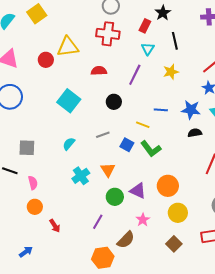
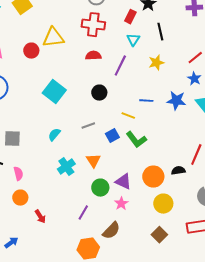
red semicircle: (99, 71) -> (93, 56), moved
black semicircle: (195, 133) -> (178, 171), moved
blue square: (127, 145) -> (112, 136), turned 32
pink star: (143, 220) -> (121, 204), moved

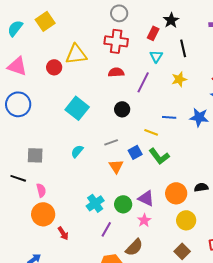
orange triangle: (93, 161) -> (116, 166), moved
cyan cross: (66, 167) -> (95, 203), moved
orange circle: (20, 198) -> (43, 214), size x1.5

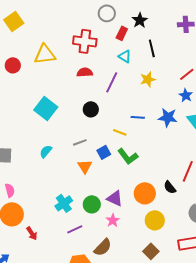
gray circle: (119, 13) -> (107, 13), moved
cyan triangle: (156, 56) -> (125, 56), turned -32
red circle: (54, 67) -> (13, 65), moved
black semicircle: (201, 187) -> (170, 187), turned -120
purple line: (106, 229) -> (75, 229), turned 35

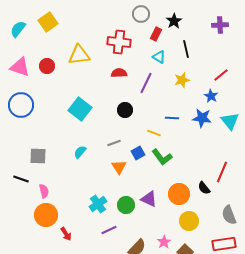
blue star: (186, 95) -> (211, 96), moved
pink star: (113, 220) -> (164, 242), moved

